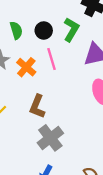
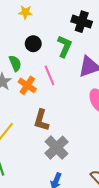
green semicircle: (16, 30) -> (15, 63), moved
black circle: (44, 30) -> (33, 44), moved

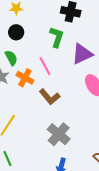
black circle: (33, 44) -> (16, 32), moved
brown L-shape: (41, 120) -> (50, 97), moved, turned -50

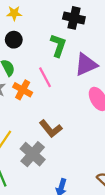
brown L-shape: (50, 97) -> (51, 129), moved
gray cross: (59, 134) -> (33, 154), moved

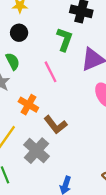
orange cross: (23, 90) -> (28, 105), moved

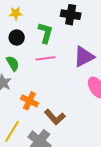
green L-shape: (65, 39) -> (45, 33), moved
pink line: (50, 72) -> (46, 58), moved, turned -66

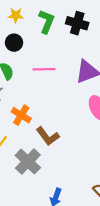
green L-shape: (45, 33) -> (46, 22), moved

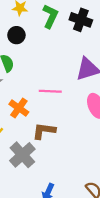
pink line: (44, 69) -> (50, 91), moved
brown L-shape: (48, 136) -> (44, 131), turned 130

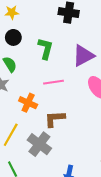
green L-shape: (50, 16) -> (45, 49), moved

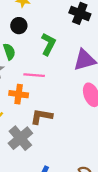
pink line: (54, 82) -> (34, 75), moved
orange cross: (28, 103) -> (19, 94), turned -30

